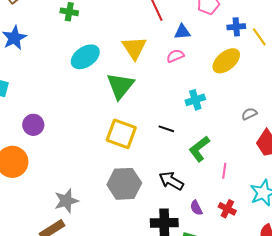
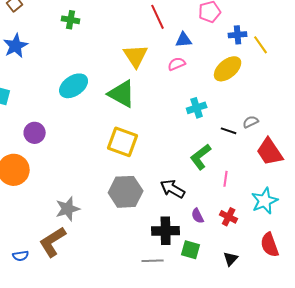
cyan ellipse: (85, 57) -> (74, 86), moved
green triangle: (120, 86) -> (122, 94), turned -40
black line: (166, 129) -> (229, 131), moved

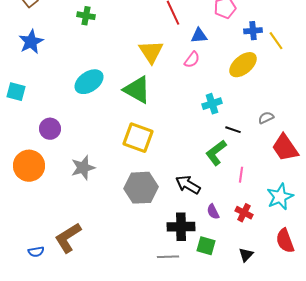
pink semicircle: (177, 64) -> (192, 60), turned 150
black line: (229, 131) -> (233, 130), moved
gray star: (68, 209) -> (83, 168), moved

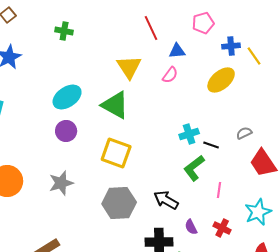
cyan cross: (212, 104) -> (189, 134), moved
purple circle: (50, 129) -> (66, 131), moved

